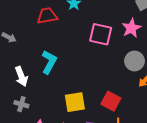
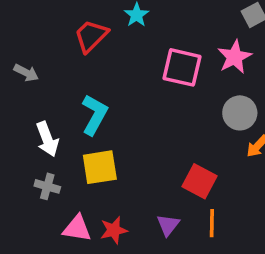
red trapezoid: (47, 16) -> (91, 36), turned -35
yellow square: (75, 102) -> (100, 167), moved

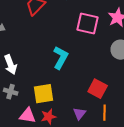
cyan L-shape: (95, 115) -> (61, 58), moved
yellow square: (100, 167) -> (44, 94), moved

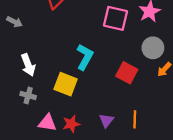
red square: (98, 89) -> (127, 73), moved
yellow square: (44, 94) -> (66, 84), moved, turned 30

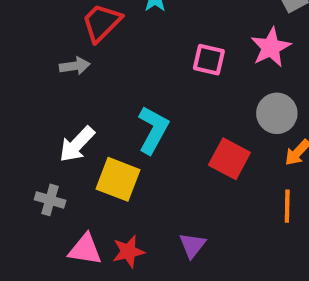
pink square: (115, 18) -> (209, 60), size x0.7
gray arrow: (15, 22) -> (75, 66), moved, turned -35
white arrow: (28, 65) -> (77, 144), moved, turned 65
orange line: (135, 119) -> (287, 206), moved

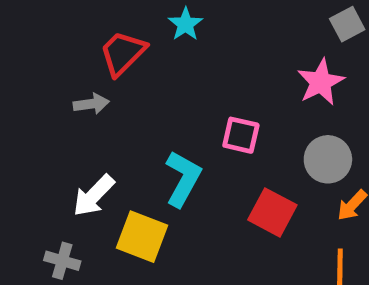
pink square: (209, 60) -> (241, 135), moved

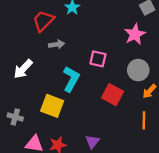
gray arrow: (91, 104) -> (57, 44), moved
white arrow: (94, 196) -> (23, 69), moved

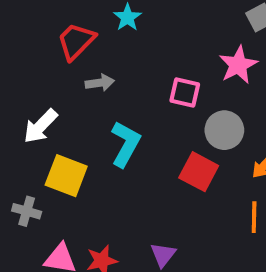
pink square: (98, 59) -> (185, 93), moved
gray circle: (138, 70) -> (224, 130), moved
yellow square: (52, 106) -> (66, 176), moved

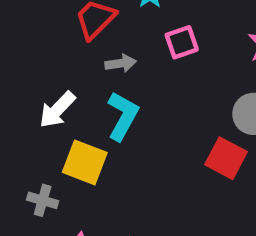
pink square: (185, 93) -> (182, 42), moved, turned -32
cyan L-shape: (125, 144) -> (123, 116), moved

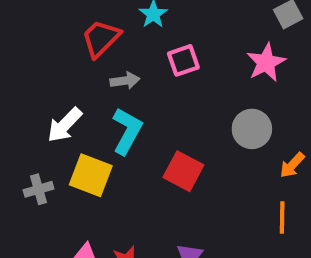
red square: (226, 158) -> (183, 171), moved
gray cross: (43, 200) -> (38, 189), moved, turned -32

